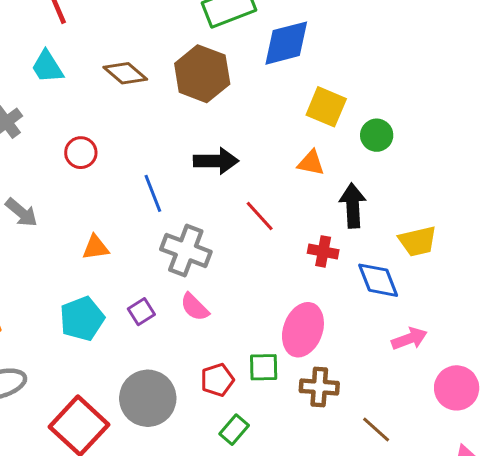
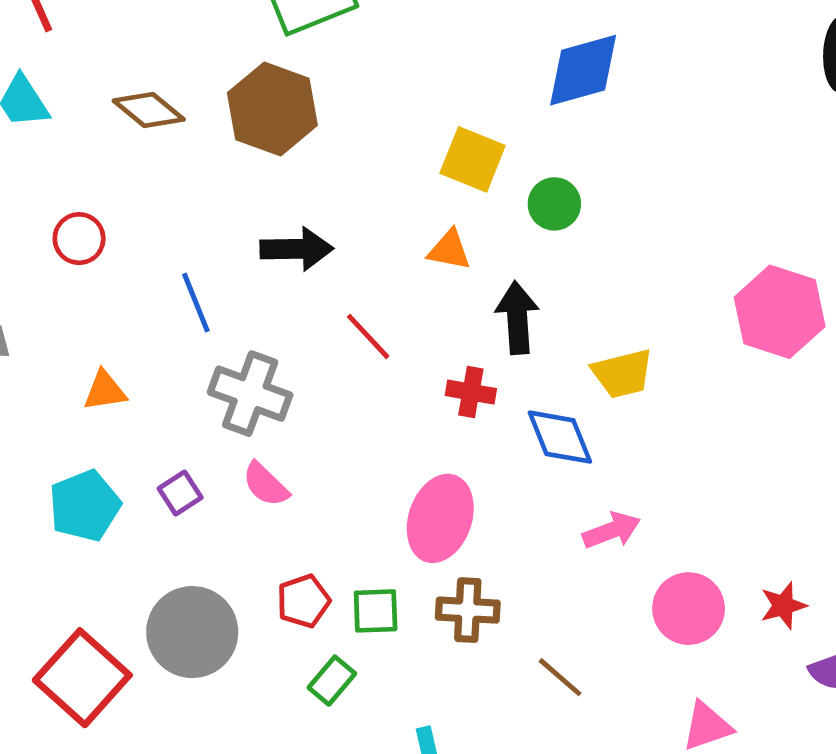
blue diamond: (286, 43) -> (583, 70), moved
green square: (264, 367) -> (376, 611), moved

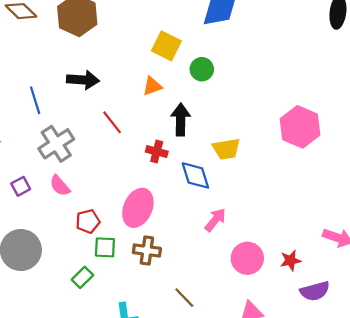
orange triangle: (449, 250) -> (152, 86), turned -35
gray cross: (250, 394) -> (56, 144), turned 32
pink arrow: (612, 530) -> (215, 220), turned -35
red pentagon: (303, 601) -> (88, 221), moved
brown line: (560, 677) -> (184, 298), moved

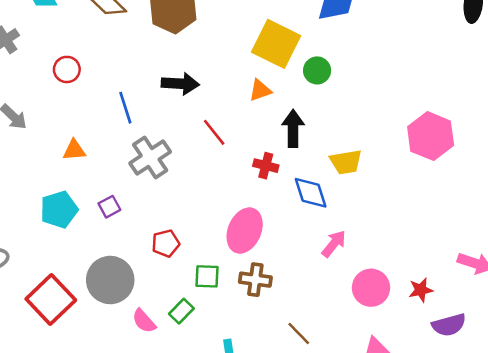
yellow square: (166, 46) -> (276, 44), size x1.4
pink semicircle: (60, 186) -> (144, 321), moved
red pentagon: (88, 221) -> (166, 243), moved

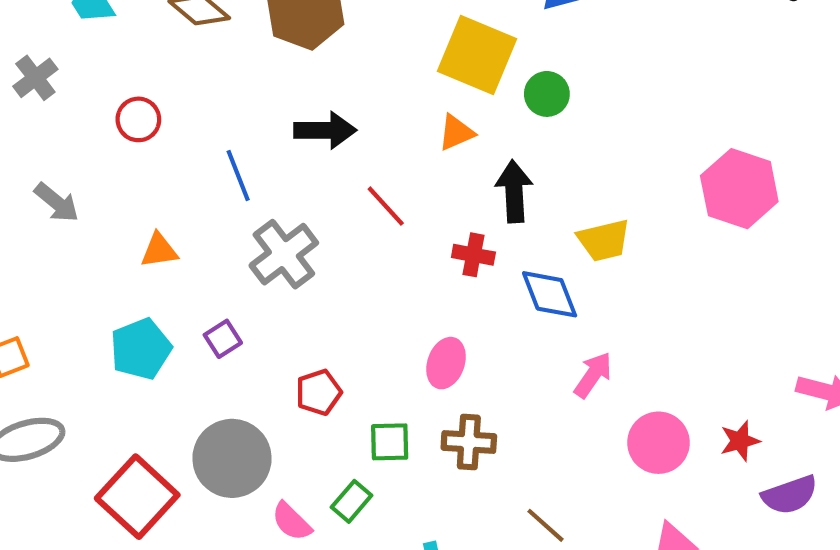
pink ellipse: (245, 231) -> (446, 363), size x0.7

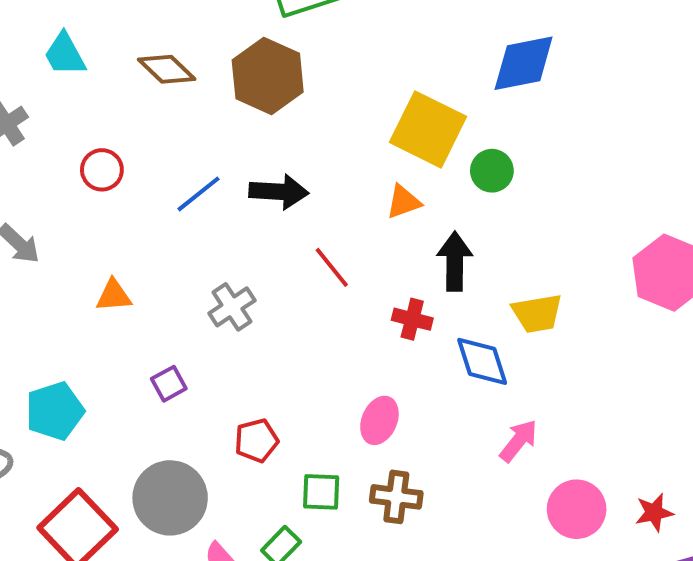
blue line: (238, 175) -> (198, 194), moved, turned 69
gray cross: (284, 254) -> (232, 307), size x0.7
cyan pentagon: (141, 349) -> (55, 411), moved

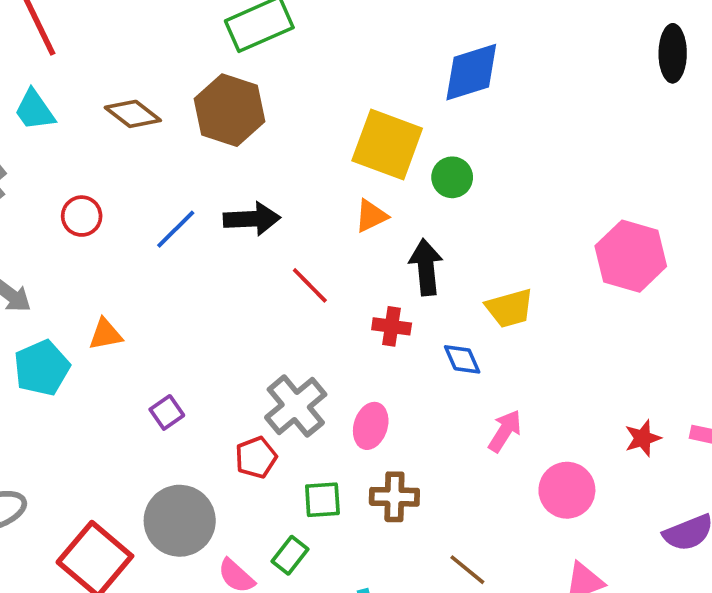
gray cross: (232, 307) -> (296, 406), moved, size x1.4
blue diamond: (482, 361) -> (462, 359), size x0.7
cyan pentagon: (55, 411) -> (42, 368), moved
red star: (654, 512) -> (643, 438), moved

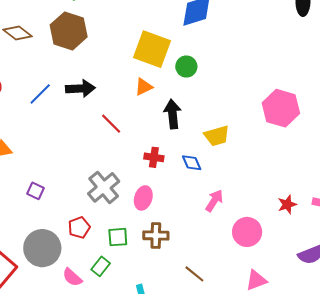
red cross: (392, 326) -> (154, 157), moved
purple square: (167, 412) -> (35, 191), turned -30
red pentagon: (256, 457) -> (79, 228), moved

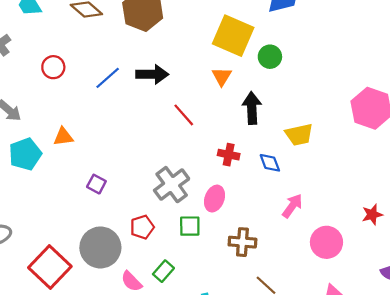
orange triangle: (144, 87) -> (222, 76), turned -36
brown cross: (156, 235) -> (242, 242), moved
green square: (118, 237) -> (190, 226), moved

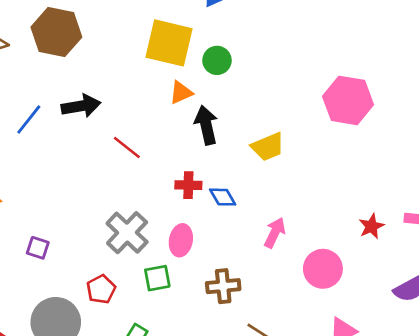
orange triangle: (222, 76) -> (181, 93), moved, turned 45
blue diamond: (270, 163) -> (223, 197), moved

